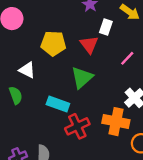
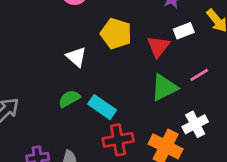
white rectangle: (106, 27) -> (184, 31), turned 35
green triangle: (82, 78) -> (164, 88), moved
green semicircle: (16, 95) -> (69, 99), moved, turned -114

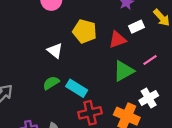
red triangle: (158, 46) -> (117, 40), turned 36

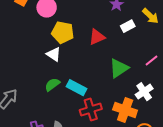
yellow pentagon: (85, 31) -> (63, 32), moved
red triangle: (117, 40) -> (97, 37), moved
pink line: (150, 60) -> (152, 61), moved

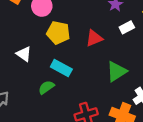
white triangle: (54, 54) -> (24, 54), moved
cyan rectangle: (76, 88) -> (61, 68), moved

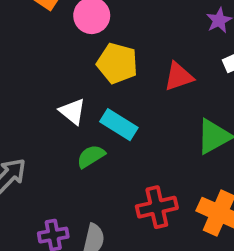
white triangle: (24, 54) -> (72, 111), moved

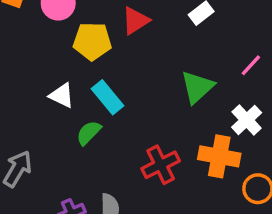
red triangle: (179, 76) -> (135, 21), moved
cyan rectangle: (119, 125) -> (107, 97), turned 32

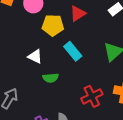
cyan rectangle: (107, 97) -> (73, 51), moved
green semicircle: (89, 133) -> (51, 78), turned -140

